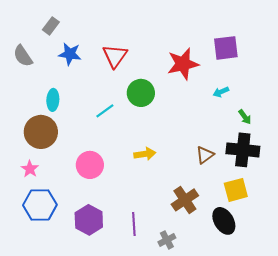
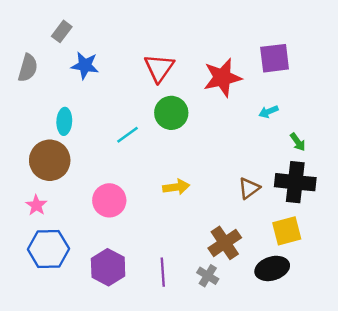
gray semicircle: (23, 56) -> (28, 68), turned -130
red triangle: (115, 56) -> (159, 68), moved
black ellipse: (224, 221) -> (272, 268), turned -76
gray cross: (167, 240) -> (208, 276), moved, turned -30

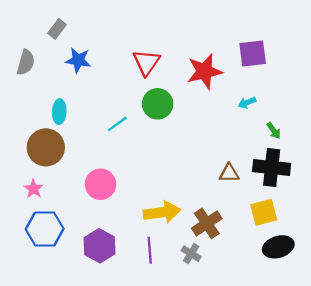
yellow arrow: (176, 187) -> (162, 212), moved, size x1.5
brown triangle: (249, 188) -> (229, 173), turned 35
black ellipse: (272, 268) -> (278, 247), moved

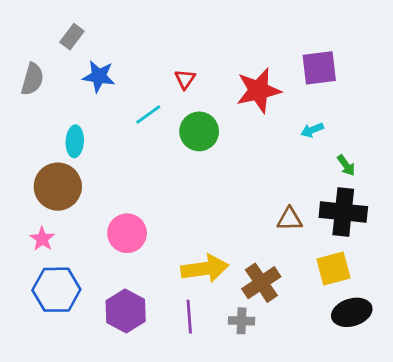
red triangle: (146, 62) -> (185, 79), size x0.6
cyan line: (117, 124) -> (148, 114), moved
gray cross: (191, 254) -> (242, 321), turned -30

